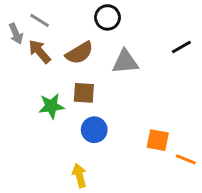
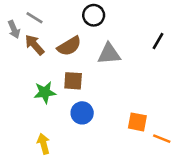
black line: (181, 47) -> (158, 41), turned -30
yellow arrow: (79, 176) -> (44, 144), moved

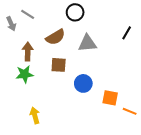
brown arrow: (35, 45) -> (28, 52), moved, turned 42
green star: (45, 92) -> (25, 74), moved
blue circle: (82, 113) -> (83, 83), moved

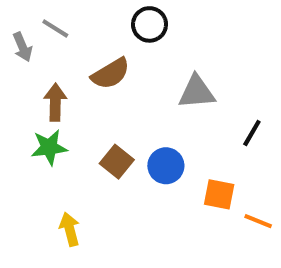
black line: (127, 33) -> (252, 133), moved
gray triangle: (87, 43) -> (197, 92), moved
brown square: (59, 65) -> (117, 162), moved, turned 35

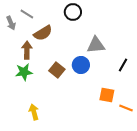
brown semicircle: (111, 74) -> (43, 33), moved
brown square: (117, 162) -> (57, 70), moved
blue circle: (166, 166) -> (81, 65), moved

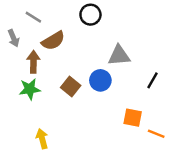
gray arrow: (11, 23) -> (14, 38), moved

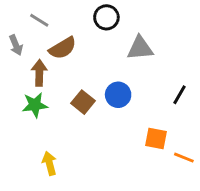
gray triangle: (119, 56) -> (140, 48), moved

